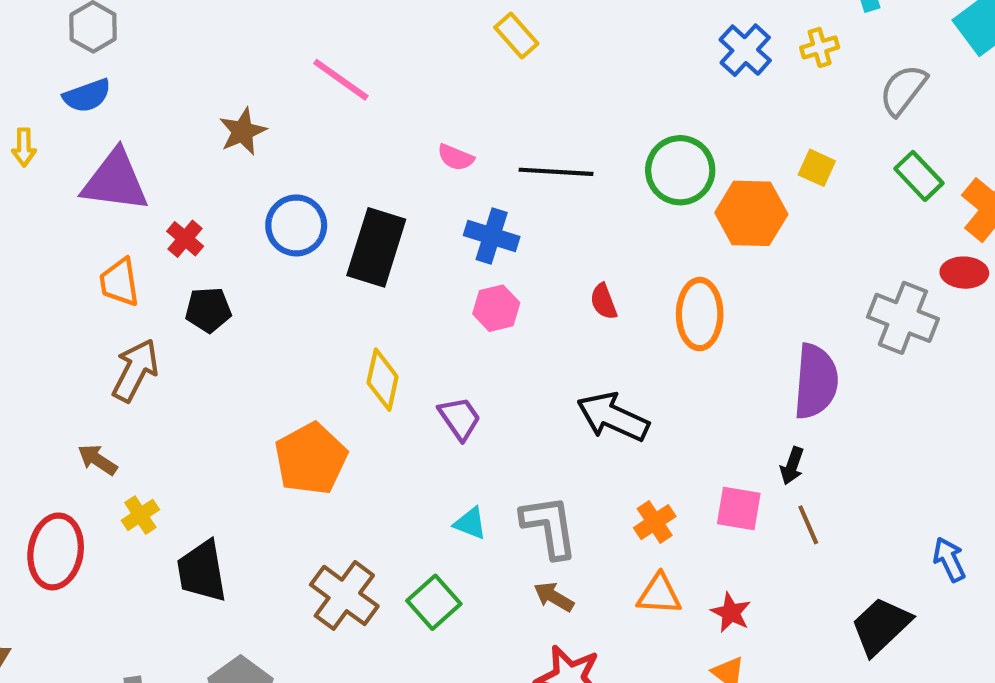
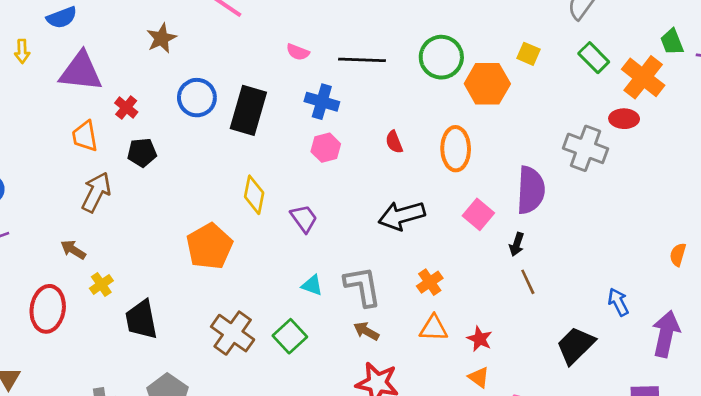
black arrow: (613, 417) -> (402, 216), turned -39
pink square: (739, 508) -> (478, 214), moved, turned 32

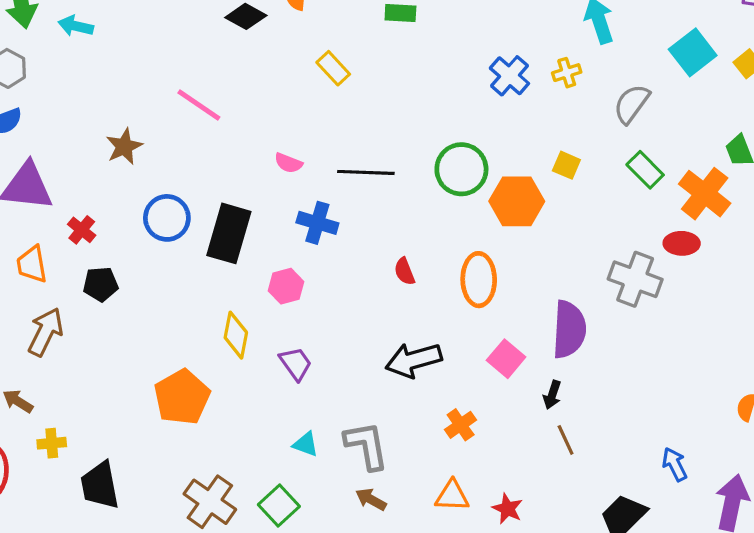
pink hexagon: (326, 148) -> (286, 286), moved
orange cross: (430, 282) -> (461, 425), moved
yellow cross: (101, 284) -> (52, 443), turned 30

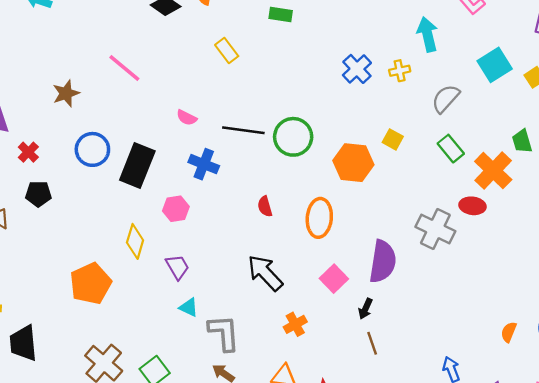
green circle: (461, 169) -> (293, 137), moved
black arrow: (414, 360) -> (265, 273), turned 57
cyan triangle: (306, 444) -> (189, 307), moved

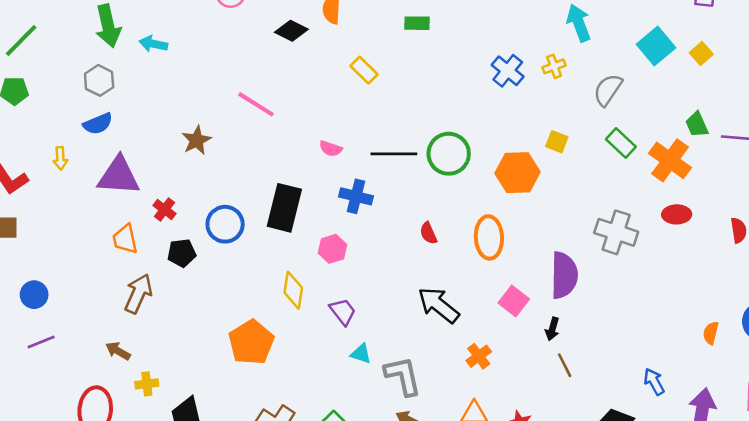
blue circle: (92, 149) -> (225, 224), moved
red ellipse: (472, 206) -> (677, 214), moved

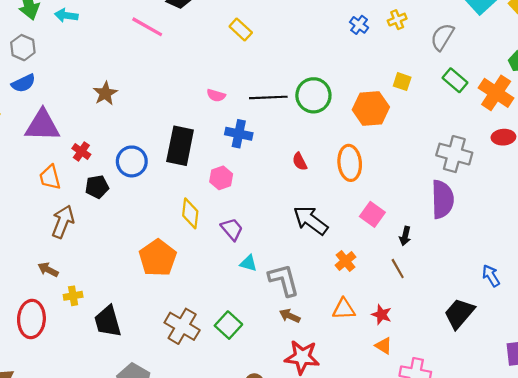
blue cross: (508, 71) -> (359, 25), size x0.7
pink line: (256, 104) -> (147, 27), moved
purple semicircle: (564, 275) -> (442, 199), moved
brown line: (565, 365) -> (398, 269), moved

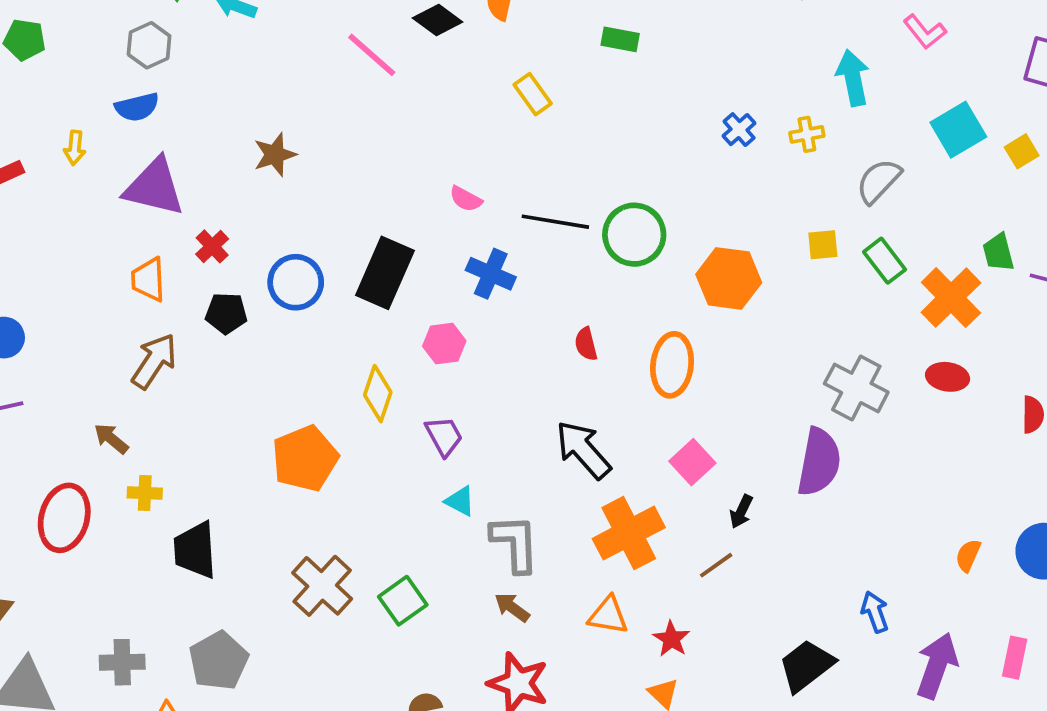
yellow square: (402, 82) -> (823, 245), moved, turned -36
orange cross: (346, 261) -> (629, 533), size x1.8
brown line: (398, 269) -> (716, 565), turned 72

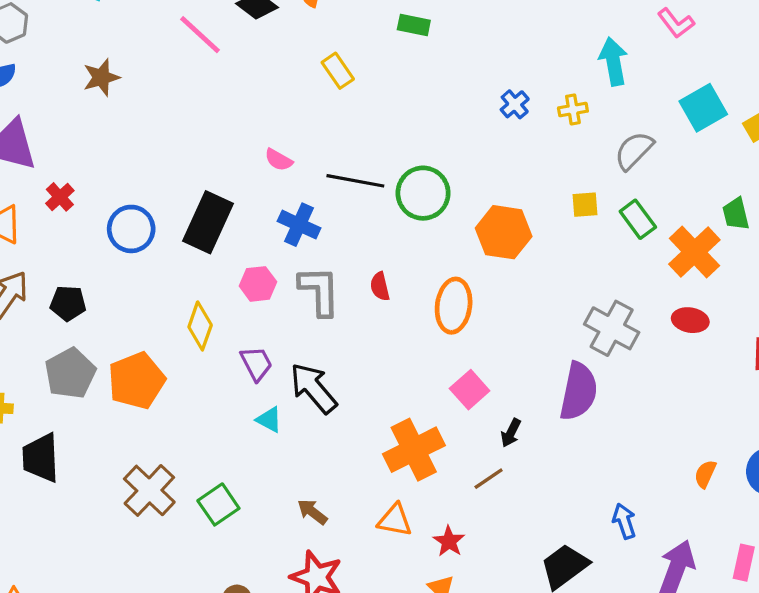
brown star: (275, 155) -> (101, 77), moved
black pentagon: (226, 313) -> (68, 303), moved
black arrow: (583, 450) -> (313, 388), moved
gray L-shape: (515, 543) -> (319, 291), moved
gray pentagon: (219, 661) -> (70, 373), moved

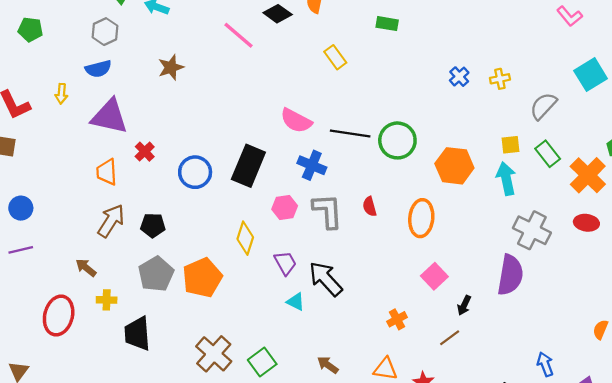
cyan arrow: (613, 62) -> (506, 179), moved
pink semicircle: (279, 160) -> (296, 121), size x1.6
orange cross: (414, 450) -> (397, 319), size x0.5

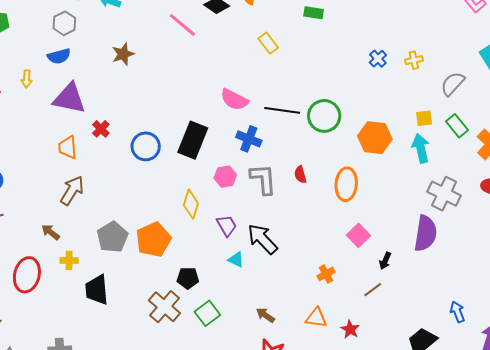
black pentagon: (153, 225) -> (188, 278), moved

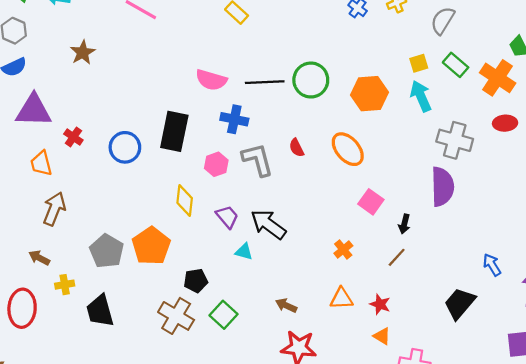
orange ellipse: (346, 184) -> (348, 149), turned -36

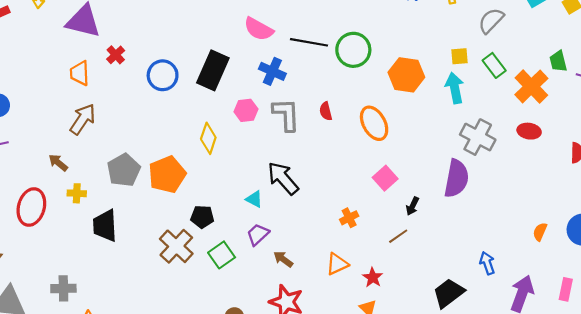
purple trapezoid: (227, 217) -> (258, 234), moved, turned -105
orange triangle: (341, 299) -> (337, 264), turned -35

